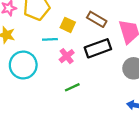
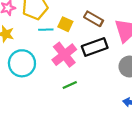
cyan line: (50, 39) -> (46, 30), moved
pink cross: (67, 56) -> (64, 55), size x1.6

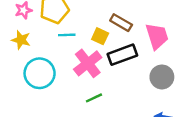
yellow square: (65, 24) -> (100, 36), moved

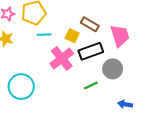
cyan circle: (40, 73) -> (21, 87), moved
gray circle: (162, 77) -> (113, 69), moved
green line: (94, 98) -> (91, 86), moved

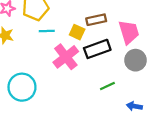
brown rectangle: (90, 24) -> (96, 20), turned -42
gray circle: (113, 69) -> (135, 60), moved
green line: (91, 86) -> (107, 86), moved

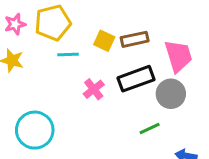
yellow square: (77, 32) -> (104, 41), moved
pink cross: (66, 57) -> (94, 89), size x0.6
gray circle: (135, 60) -> (171, 94), moved

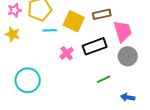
brown rectangle: (135, 39) -> (102, 14), moved
yellow square: (104, 41) -> (74, 21), size x1.5
gray circle: (171, 94) -> (128, 56), moved

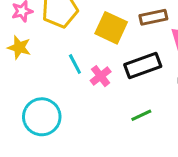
cyan line: (50, 30) -> (75, 64), moved, turned 64
green line: (104, 79) -> (141, 115), moved

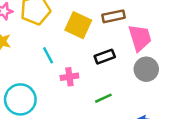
black rectangle: (143, 66) -> (105, 57), size x0.7
pink cross: (101, 76) -> (69, 77), moved, turned 30

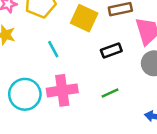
pink cross: (69, 77) -> (62, 90), moved, size x1.6

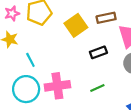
yellow square: (84, 18) -> (76, 25), turned 30
cyan line: (53, 49) -> (30, 60), moved

